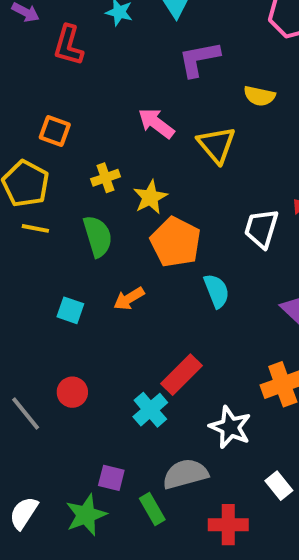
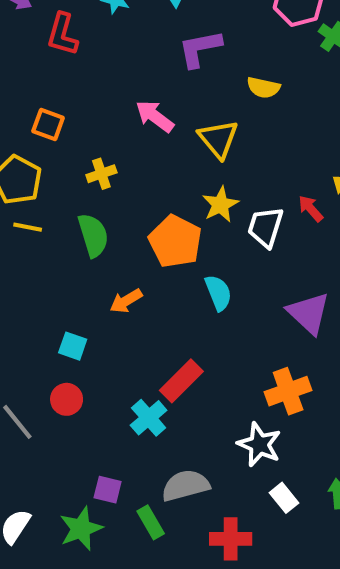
yellow star: (150, 197) -> (220, 204), moved
cyan square: (70, 310) -> (73, 346), moved
white star: (230, 427) -> (259, 444), moved

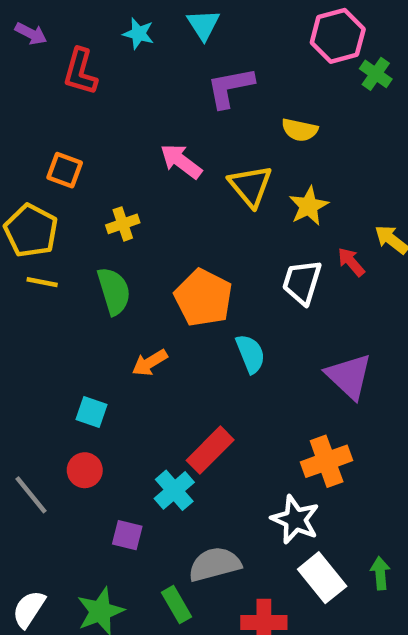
yellow star: (220, 204) -> (309, 206), moved
purple square: (108, 490) -> (127, 535), moved
white rectangle: (284, 498) -> (322, 578), size x1.5

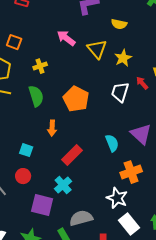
cyan semicircle: (250, 354) -> (112, 143), moved
orange arrow: (150, 363) -> (52, 128), turned -56
red rectangle: (210, 450) -> (72, 155), moved
purple square: (127, 535) -> (42, 205), size x1.6

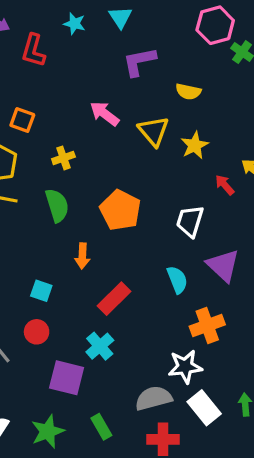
white trapezoid: (120, 92) -> (190, 221), moved
white star: (117, 198) -> (185, 367), turned -30
gray semicircle: (81, 218) -> (154, 398), moved

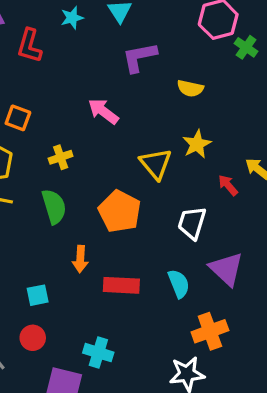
cyan star: (74, 24) -> (72, 18), turned -30
yellow triangle: (154, 131) -> (156, 164), moved
cyan square: (41, 291) -> (38, 295), turned -30
red rectangle: (114, 299) -> (121, 285), moved, turned 48
cyan cross: (100, 346) -> (98, 353), turned -32

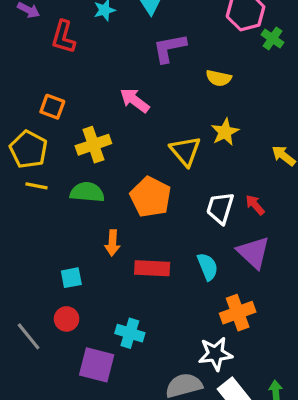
yellow cross: (61, 157) -> (93, 145), size x1.5
red arrow: (228, 185) -> (255, 205), moved
green semicircle: (54, 207) -> (87, 192), turned -68

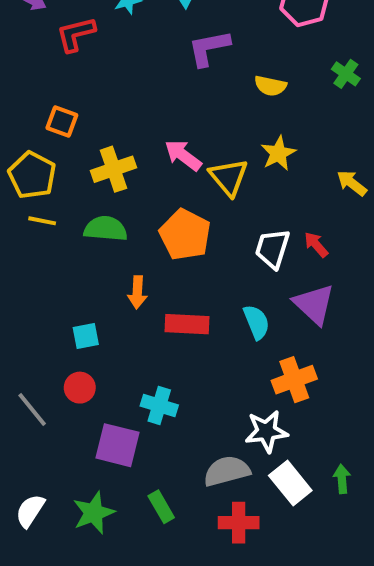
red L-shape: (63, 37) -> (76, 34), turned 60
green cross: (272, 39) -> (346, 74), moved
pink arrow: (135, 100) -> (183, 155), moved

